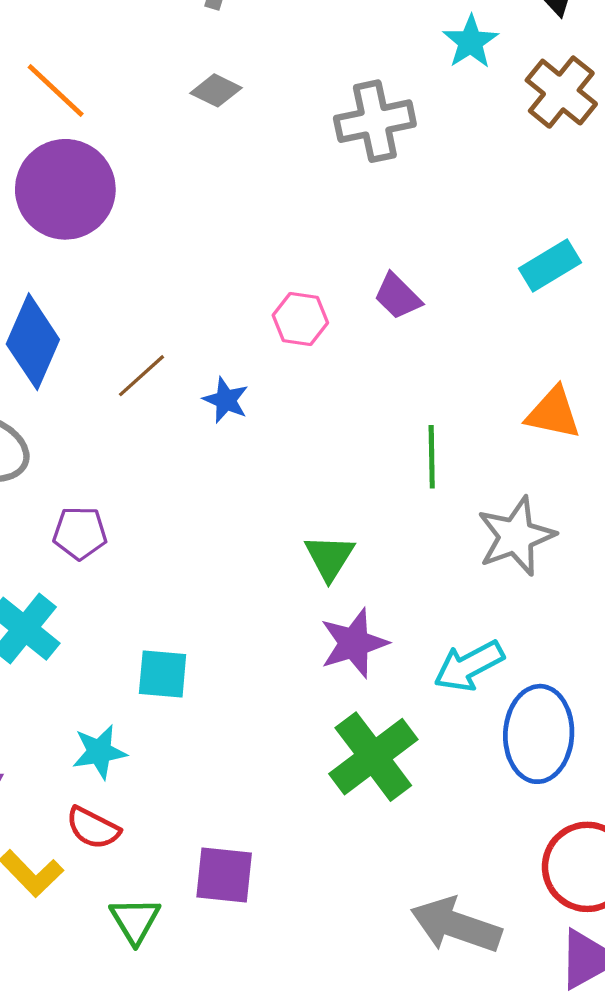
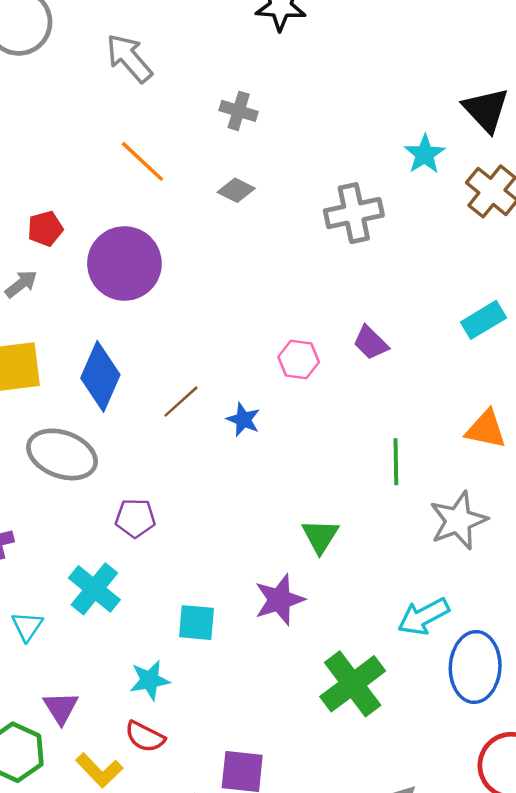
orange line: (56, 90) -> (142, 161), moved
purple star: (354, 643) -> (279, 600), moved

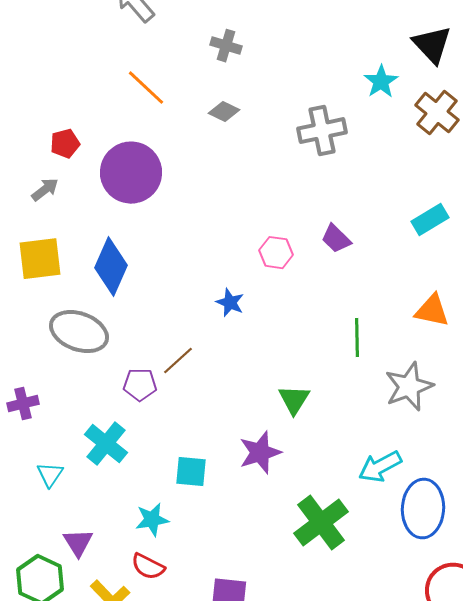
brown line: (181, 402) -> (178, 361), moved

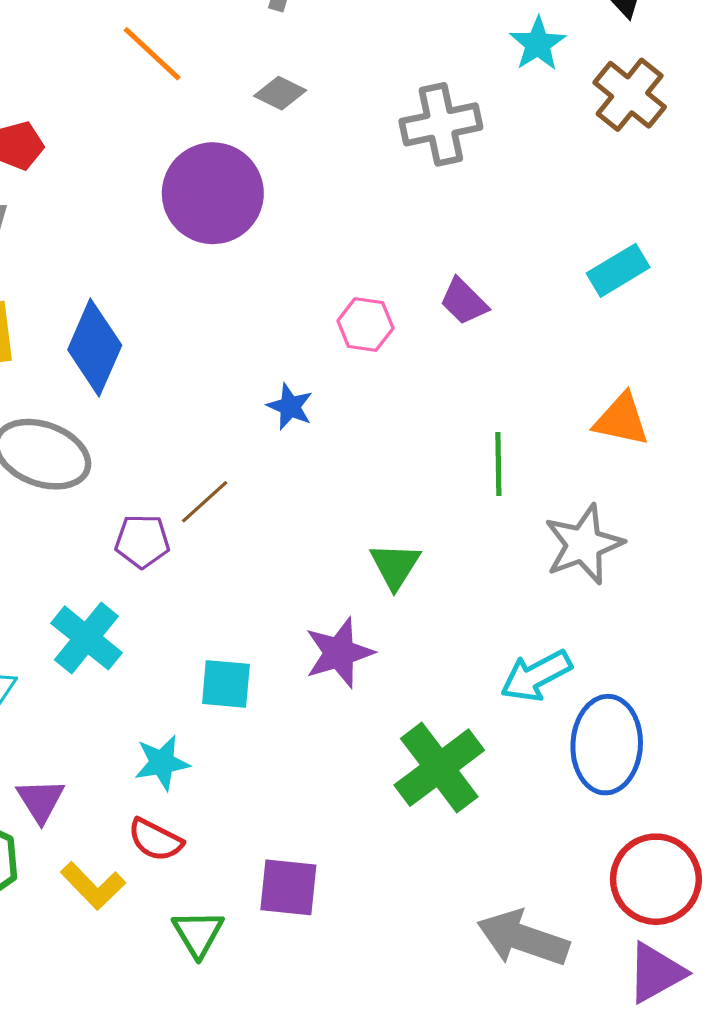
purple circle: (131, 173) -> (213, 193), moved

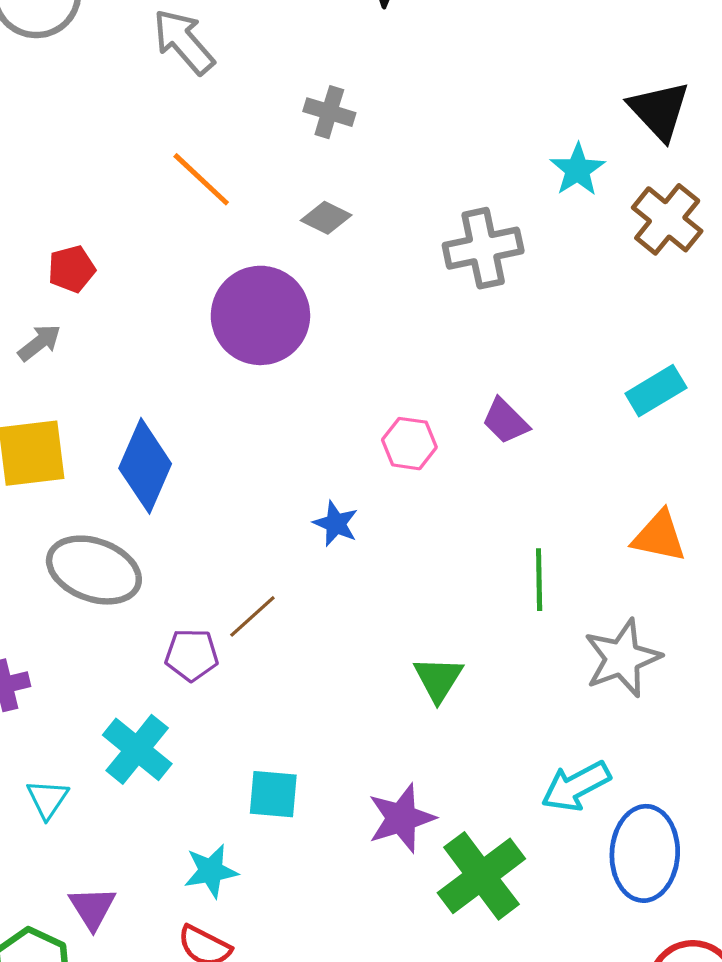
purple star: (339, 653) -> (401, 818), moved

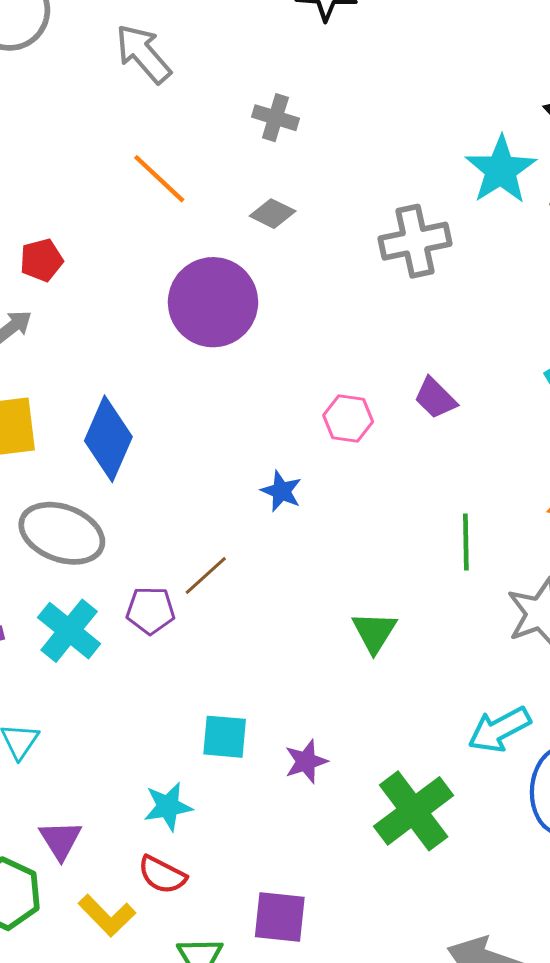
cyan star: (578, 170) -> (501, 170), size x1.4
cyan cross: (137, 749) -> (69, 631), moved
purple star: (401, 818) -> (306, 761), moved, size x0.7

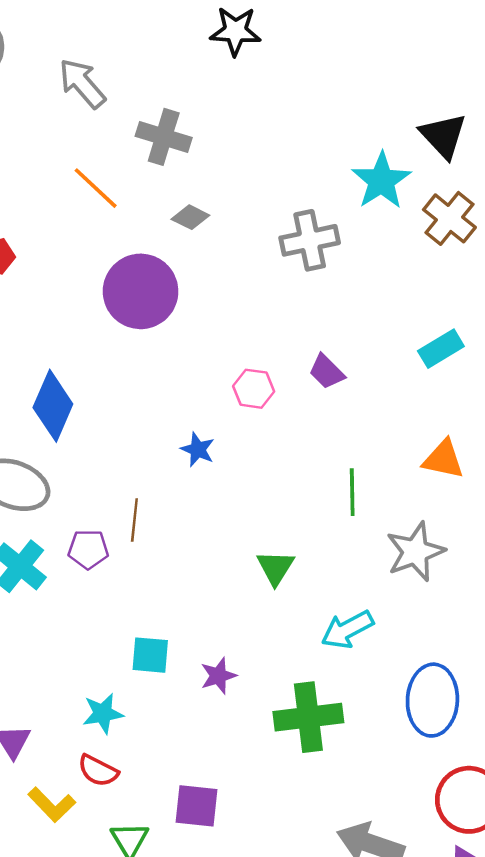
gray cross: (275, 118) -> (164, 137), moved, size x1.4
brown line: (206, 575) -> (134, 520), turned -42
cyan arrow: (499, 729) -> (347, 630), moved
green cross: (414, 811) -> (308, 717), turned 30

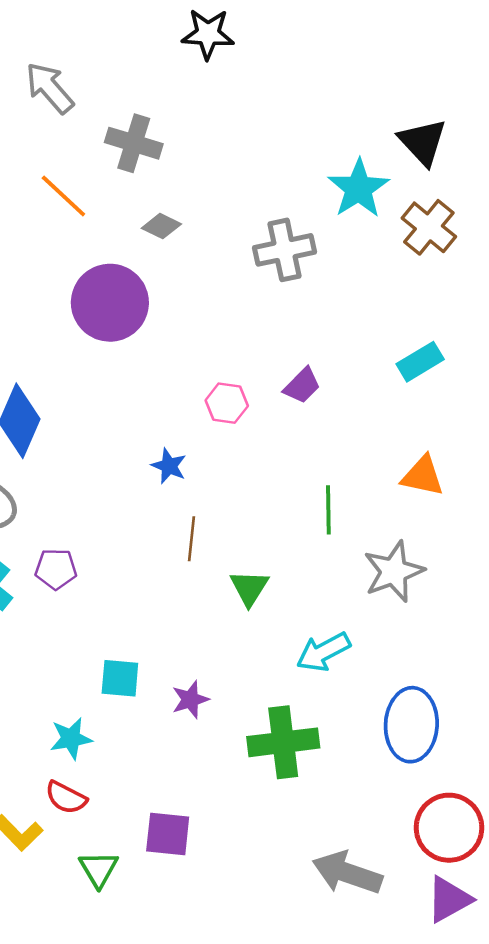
purple trapezoid: (327, 372) -> (302, 386), turned -90
brown line: (134, 520) -> (192, 539), moved

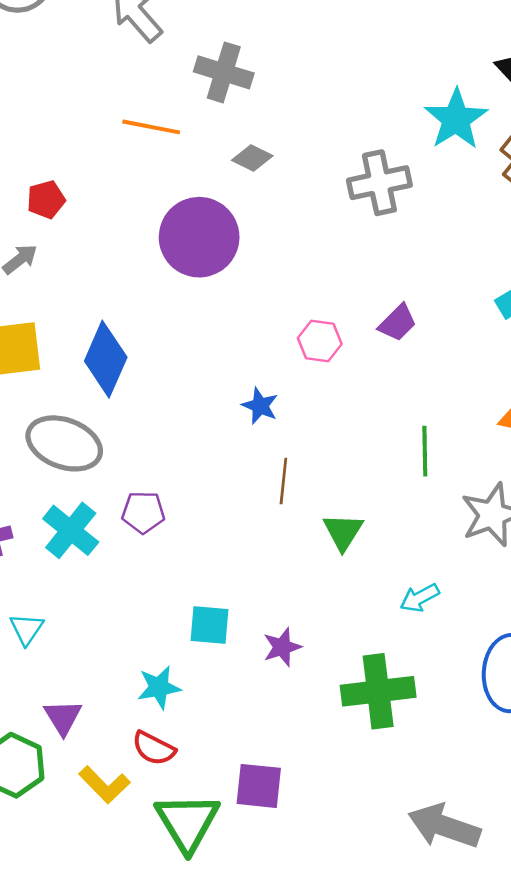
orange line: (63, 196) -> (151, 127), turned -32
cyan arrow: (323, 652) -> (420, 598), size x0.7
green triangle: (99, 869) -> (187, 822), size x1.6

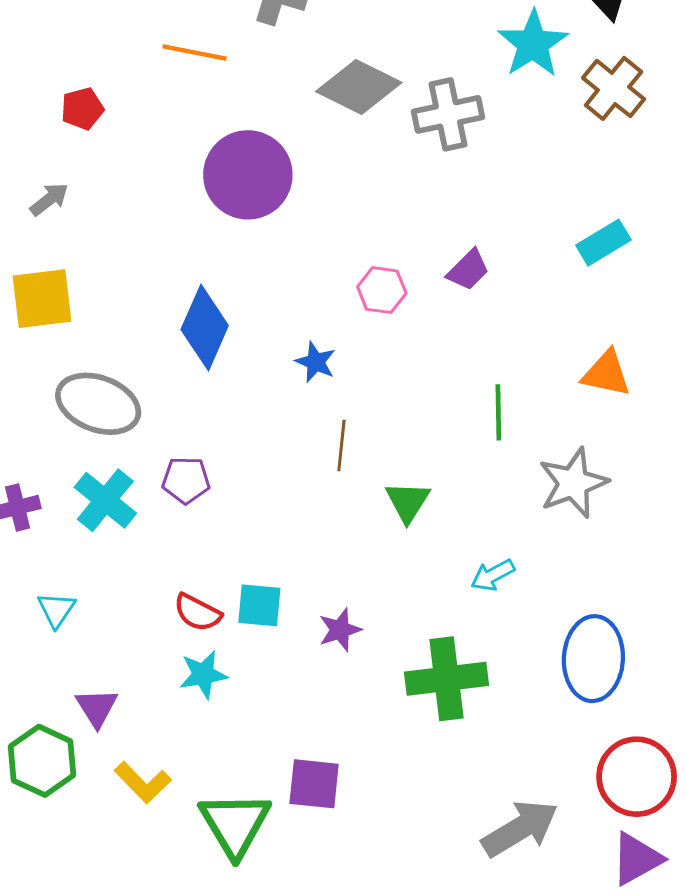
gray diamond: (252, 158) -> (359, 87), moved, size x1.8
red pentagon: (46, 200) -> (82, 109), moved
blue diamond: (106, 359) -> (205, 327), moved
red semicircle: (154, 748) -> (197, 613), moved
gray arrow: (444, 826) -> (520, 828), turned 130

